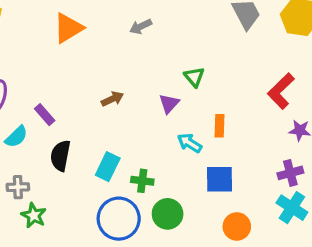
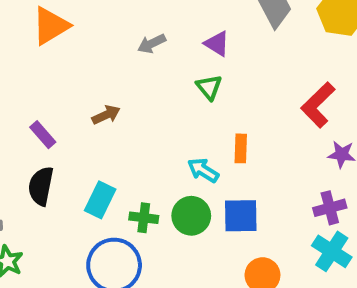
gray arrow: (141, 26) -> (152, 44), moved
purple triangle: (169, 104) -> (217, 44), moved, turned -40
purple rectangle: (45, 115) -> (43, 135), moved
green circle: (168, 214) -> (191, 216), moved

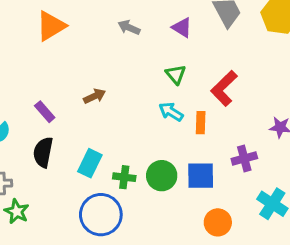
gray arrow: (152, 44) -> (129, 28), moved, turned 50
purple triangle: (217, 44) -> (182, 28), moved
red L-shape: (318, 105) -> (224, 88), moved
cyan arrow: (203, 170) -> (171, 112), moved
purple cross: (330, 208) -> (244, 158), moved

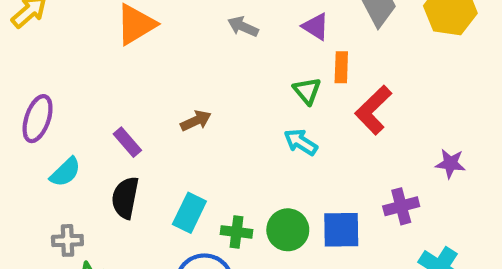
orange rectangle: (201, 123) -> (341, 67), moved

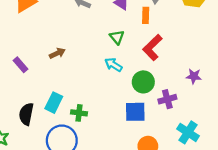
orange rectangle: (341, 67) -> (146, 15), moved
black semicircle: (125, 198) -> (26, 114), moved
green circle: (288, 230) -> (143, 82), moved

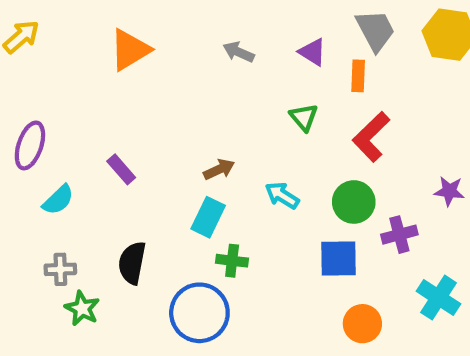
brown arrow: (57, 53) -> (219, 169), moved
cyan arrow: (113, 65) -> (282, 195), moved
cyan rectangle: (54, 103) -> (208, 217), moved

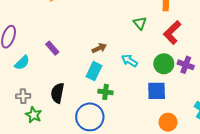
purple cross: (399, 235) -> (186, 65), moved, turned 35

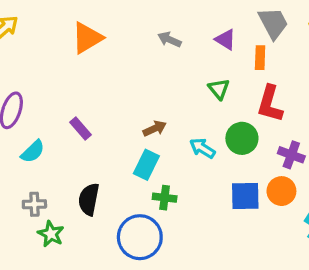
red L-shape: (172, 33) -> (270, 104), turned -30
green circle: (164, 64) -> (242, 138), moved
orange circle: (168, 122) -> (281, 191), moved

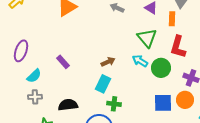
green triangle: (219, 89) -> (147, 38), size x1.5
cyan arrow: (202, 148) -> (140, 61), moved
black semicircle: (89, 199) -> (68, 105), turned 72
gray cross: (34, 204) -> (35, 97), moved

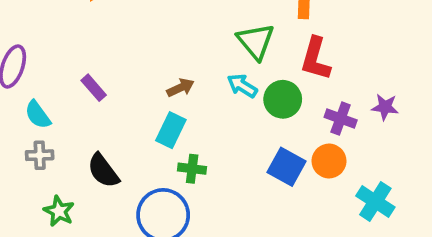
cyan semicircle: (34, 76) -> (38, 115), turned 98
blue square: (163, 103) -> (287, 167), turned 30
black semicircle: (68, 105) -> (103, 171), turned -120

